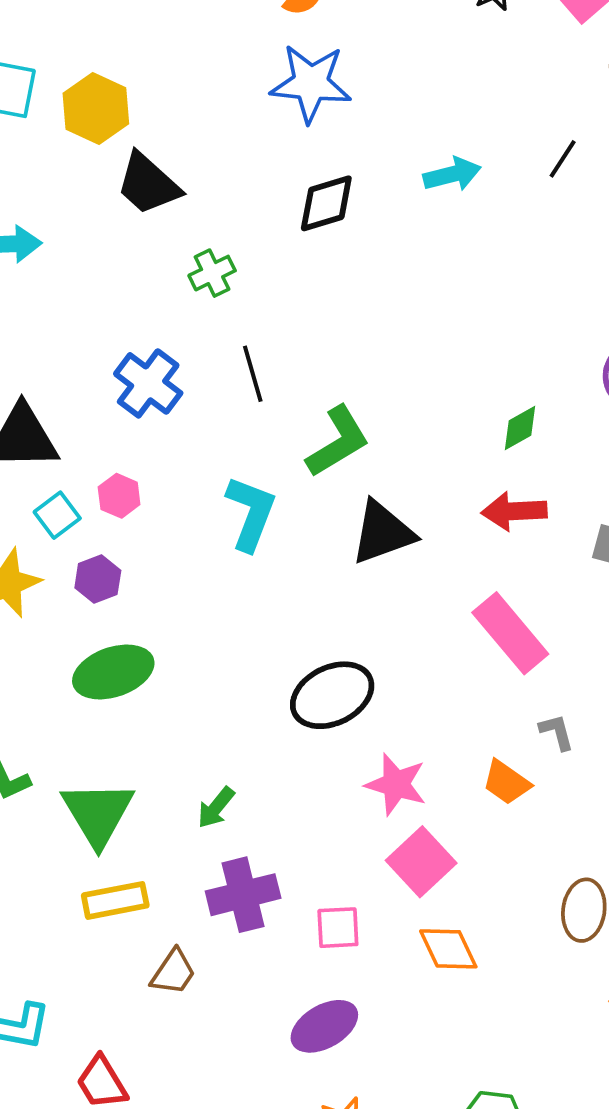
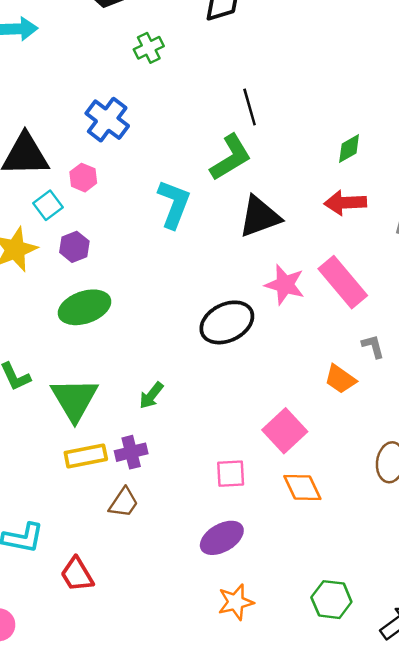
black line: (253, 374) -> (250, 107), moved
pink hexagon: (119, 496) -> (83, 178), moved
pink star: (396, 784) -> (285, 285), moved
purple cross: (243, 895) -> (131, 452), moved, size x0.7

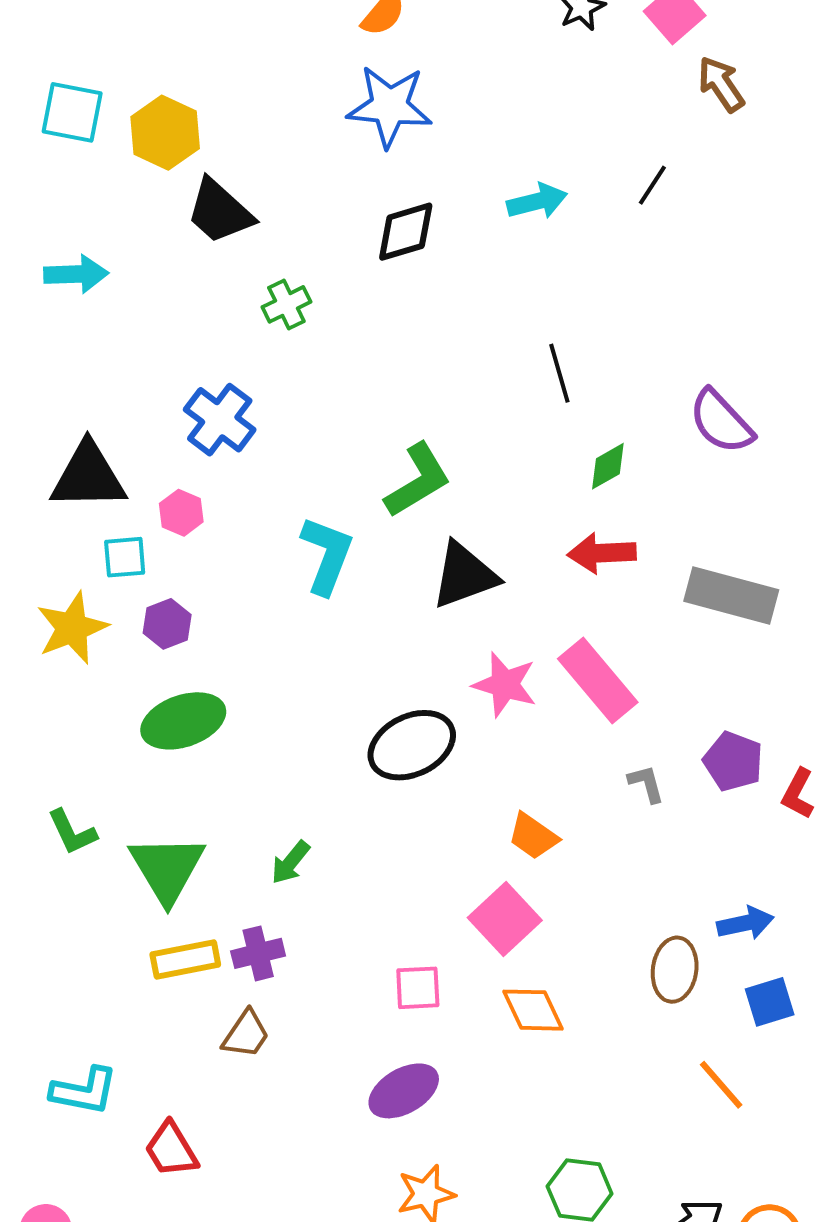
black line: (250, 107) -> (559, 373), moved
cyan square: (48, 205) -> (125, 557), turned 32
orange trapezoid: (340, 379) -> (533, 836), moved

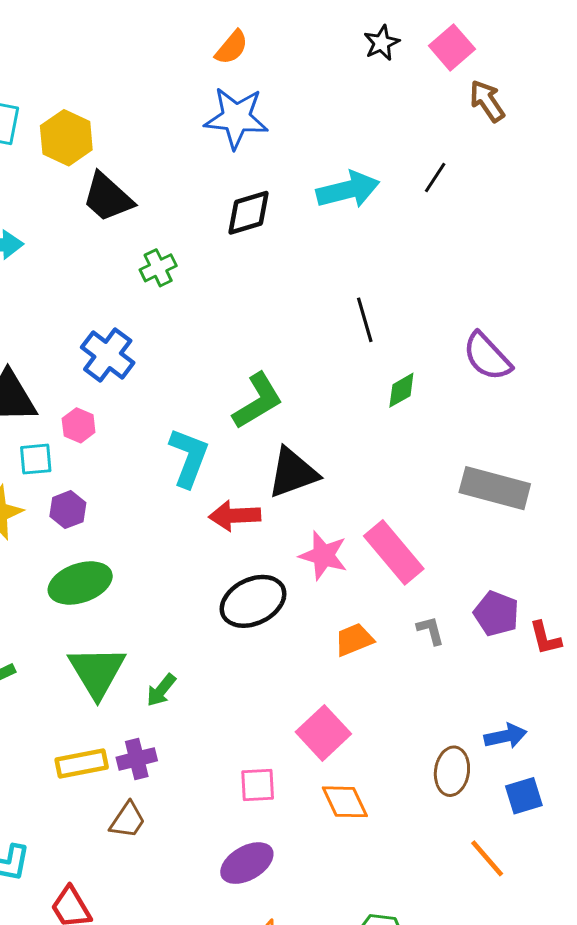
cyan arrow: (537, 201) -> (348, 190), size x1.4
red arrow: (602, 553) -> (235, 516), moved
red L-shape: (798, 794) -> (545, 638), turned -42
orange trapezoid: (533, 836) -> (354, 640), moved, turned 123
green triangle: (167, 869) -> (97, 672), moved

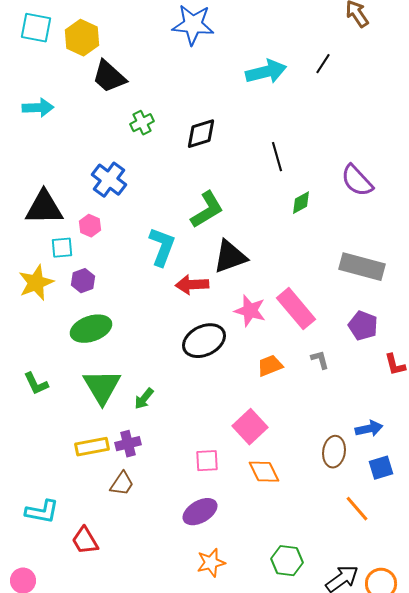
black diamond: (248, 213) -> (201, 134), moved
purple pentagon: (496, 614) -> (363, 326), moved

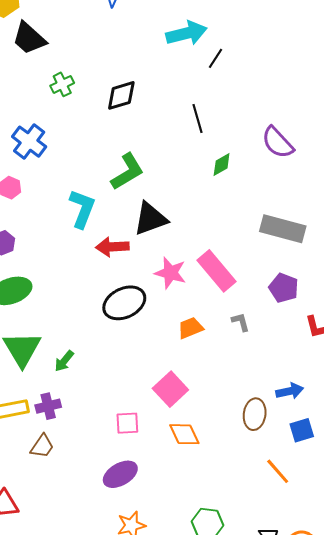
black line: (323, 64) -> (216, 58), moved

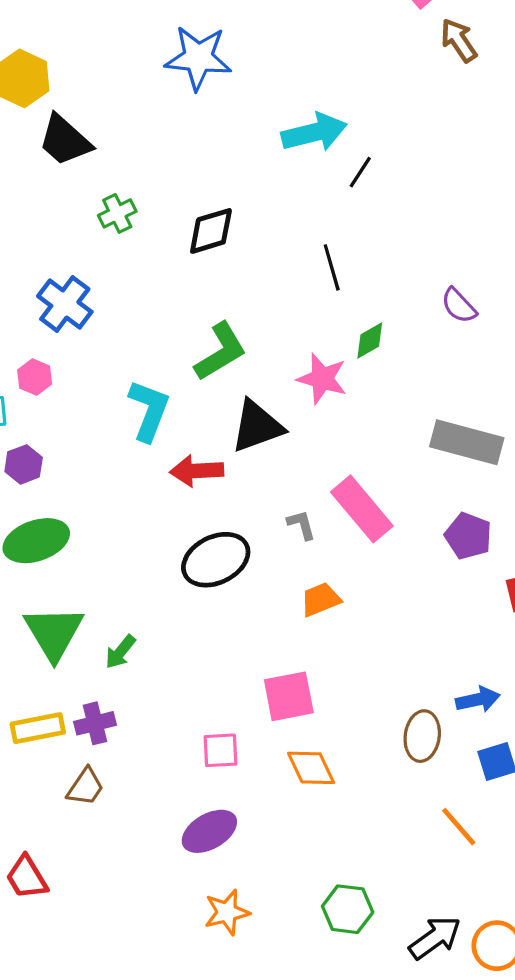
purple semicircle: (278, 143) -> (459, 306), size x0.7
pink star: (170, 273) -> (322, 379), moved
gray L-shape: (241, 322) -> (301, 525), moved
pink square: (170, 389) -> (289, 696), turned 32

